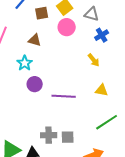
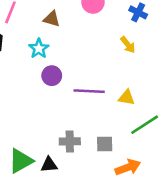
blue cross: (102, 35) -> (138, 12), turned -32
yellow triangle: (102, 90) -> (127, 98), moved
gray square: (68, 137) -> (105, 144), moved

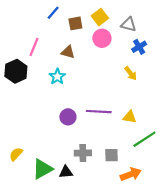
blue cross: (138, 12) -> (139, 47), turned 32
purple circle: (52, 76) -> (68, 117), moved

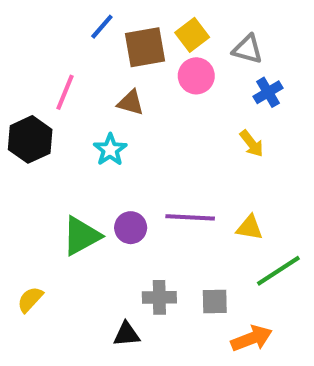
brown square: (75, 23) -> (145, 47), size x1.5
green triangle: (42, 169) -> (81, 236), moved

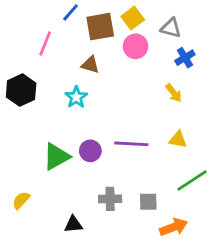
pink line: (65, 92) -> (45, 44), moved
yellow triangle: (250, 228) -> (178, 140), moved
black triangle: (127, 334) -> (73, 224), moved

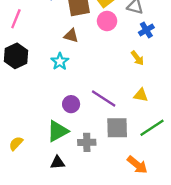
pink line: (45, 44) -> (16, 19), moved
purple line: (131, 144) -> (104, 99), turned 30
green triangle: (56, 156) -> (58, 131), moved
gray square: (148, 202) -> (117, 128), moved, size x1.5
orange arrow: (174, 227) -> (137, 165), turned 60

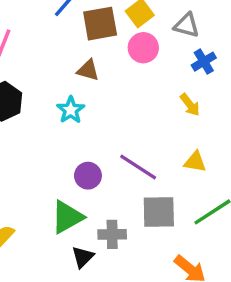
black triangle: (58, 163) -> (83, 257), moved, turned -40

